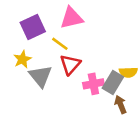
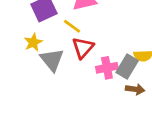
brown arrow: (121, 105) -> (135, 89), turned 120

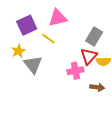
red triangle: (83, 48) -> (89, 56), moved
gray rectangle: (127, 66) -> (94, 37), moved

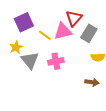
pink triangle: (58, 18) -> (63, 31), moved
red triangle: (89, 56) -> (74, 18), moved
pink cross: (75, 71) -> (56, 61), moved

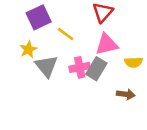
pink triangle: (63, 31) -> (107, 44), moved
gray rectangle: (89, 33) -> (96, 69), moved

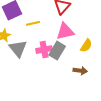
yellow line: (66, 34) -> (33, 23), turned -48
yellow semicircle: (134, 62) -> (86, 46), turned -56

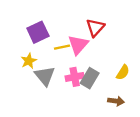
pink triangle: (65, 31) -> (78, 45), moved, turned -36

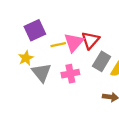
red triangle: (95, 28) -> (90, 40), moved
gray rectangle: (90, 78) -> (102, 61), moved

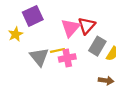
yellow line: (58, 45) -> (58, 50), moved
yellow star: (26, 58) -> (16, 34), moved

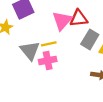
red triangle: (87, 26) -> (79, 18), turned 42
pink cross: (67, 58) -> (48, 60), moved

